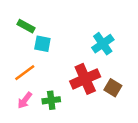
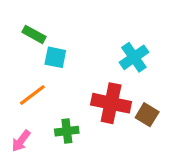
red cross: (85, 79) -> (111, 103), turned 36
pink arrow: (25, 100) -> (21, 141), moved

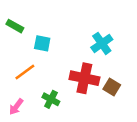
green rectangle: (34, 34) -> (15, 26), moved
green cross: (67, 131) -> (51, 99), turned 35

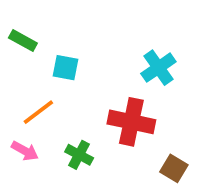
brown square: (112, 87) -> (174, 168), moved
pink arrow: (16, 107) -> (25, 151), moved, turned -98

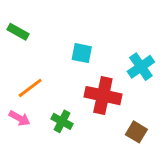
cyan square: (66, 68) -> (82, 53), moved
cyan cross: (158, 68) -> (141, 67), moved

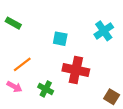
cyan cross: (141, 67) -> (104, 31), moved
brown square: (136, 132) -> (112, 97), moved

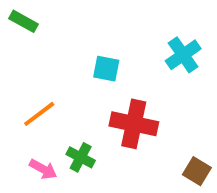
green rectangle: (13, 23) -> (23, 21), moved
pink arrow: (14, 87) -> (43, 169), moved

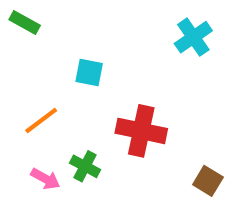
cyan cross: (183, 55) -> (193, 37), moved
cyan square: (106, 69) -> (89, 73), moved

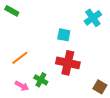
cyan square: (89, 73) -> (64, 35), moved

